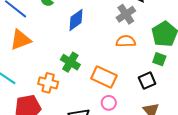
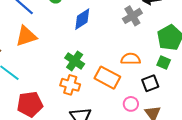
orange semicircle: (126, 41) -> (131, 59), moved
orange cross: (48, 83) -> (70, 85), moved
pink circle: (109, 103) -> (131, 104), moved

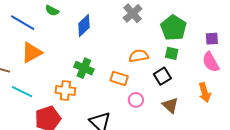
orange rectangle: (107, 78) -> (119, 78), size x0.7
orange cross: (70, 85) -> (65, 90), moved
pink circle: (131, 104) -> (136, 100), moved

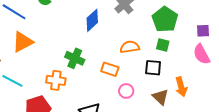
blue diamond: (84, 26) -> (92, 20), moved
black square: (162, 76) -> (153, 68), turned 36
orange arrow: (205, 92) -> (181, 87), moved

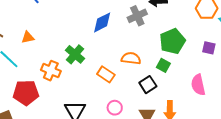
purple square: (203, 31) -> (209, 48), moved
orange triangle: (23, 42) -> (28, 37), moved, size x0.6
black square: (153, 68) -> (148, 85), turned 36
pink circle: (126, 91) -> (115, 108), moved

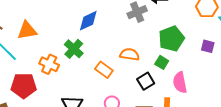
blue diamond: (102, 22) -> (88, 21), moved
orange triangle: (28, 37) -> (27, 30), size x1.5
pink semicircle: (198, 85) -> (180, 82), moved

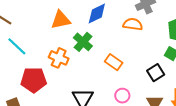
orange triangle: (27, 30) -> (61, 20), moved
orange semicircle: (130, 54) -> (133, 24), moved

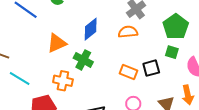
orange rectangle: (114, 62) -> (128, 72), moved
black square: (156, 73) -> (151, 68), moved, turned 30

